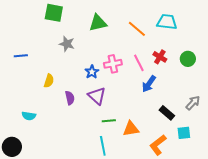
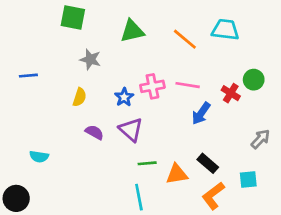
red cross: (160, 57) -> (231, 93), moved
pink line: (139, 63) -> (188, 85), turned -54
yellow semicircle: (49, 81) -> (80, 97), moved
purple semicircle: (70, 98) -> (94, 132), turned -48
black rectangle: (167, 113) -> (208, 163), moved

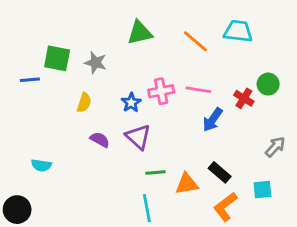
green square: (73, 18) -> (57, 58), moved

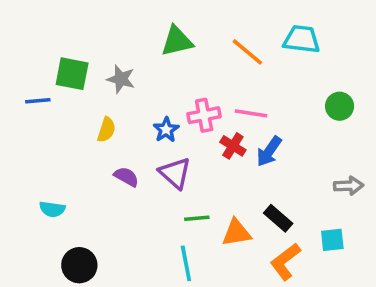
red cross: (244, 98) -> (233, 146), moved
gray arrow: (275, 147) -> (349, 186), turned 45
black circle: (17, 210) -> (79, 265), moved

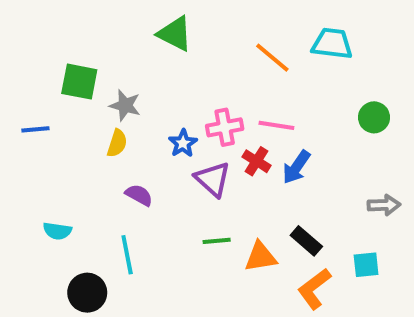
green triangle: (177, 41) -> (175, 34), moved, turned 40
gray star: (121, 79) -> (125, 105), moved
blue line: (38, 101) -> (35, 129), moved
purple triangle: (175, 173) -> (213, 179), moved
cyan line: (186, 263) -> (127, 255), moved

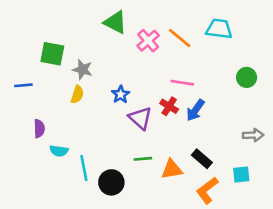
pink cross: (225, 127) -> (148, 41), moved, turned -30
purple semicircle: (139, 195) -> (39, 129), moved, turned 60
cyan semicircle: (57, 231) -> (59, 151), moved
black circle: (87, 293) -> (111, 182), moved

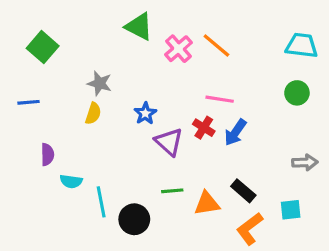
cyan trapezoid: (219, 29) -> (302, 45), moved
green square: (52, 54) -> (43, 47), moved, turned 30

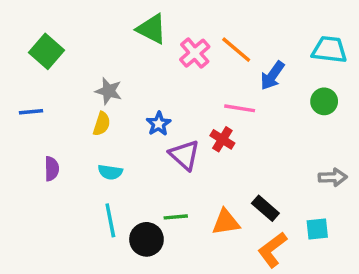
blue arrow: (235, 132) -> (272, 76), moved
cyan semicircle: (71, 181) -> (110, 172), moved
green line: (172, 191) -> (176, 217), moved

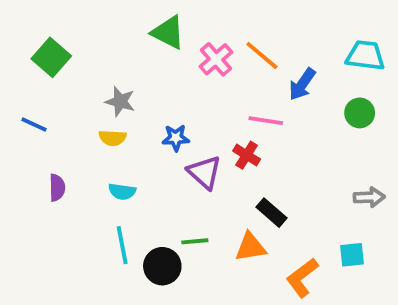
blue line: (31, 112) -> (34, 124), turned 30
yellow semicircle: (102, 124) -> (113, 138), turned 75
blue star: (159, 124) -> (176, 138), turned 30
black rectangle: (265, 208) -> (272, 213), moved

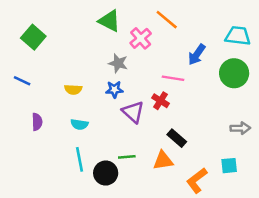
orange line: (262, 55) -> (167, 20), moved
gray star: (120, 101) -> (118, 63), moved
green circle: (360, 113) -> (234, 73), size x1.5

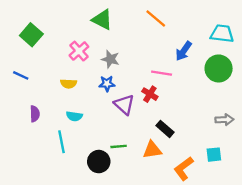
pink cross: (141, 38) -> (79, 51), moved
cyan line: (79, 159) -> (62, 142), moved

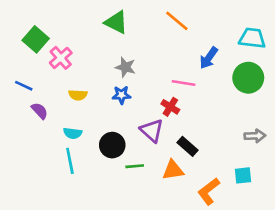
pink cross: (79, 51) -> (61, 58), moved
purple triangle: (124, 105) -> (152, 131), moved
purple semicircle: (35, 114) -> (40, 111), moved, turned -42
cyan semicircle: (74, 116) -> (73, 133), moved
black circle: (99, 162) -> (112, 145), moved

